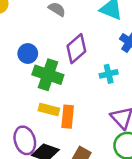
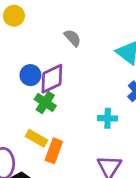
purple diamond: (76, 49) -> (52, 79), moved
green cross: (48, 75) -> (45, 102), size x0.7

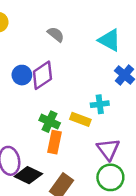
green cross: (45, 102) -> (50, 122), moved
yellow rectangle: (37, 138) -> (80, 119), moved

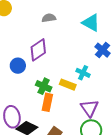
gray semicircle: (56, 34) -> (49, 18), turned -48
blue circle: (22, 75) -> (18, 66), moved
cyan cross: (100, 104) -> (83, 73), turned 32

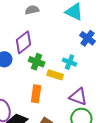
green cross: (44, 86) -> (37, 62), moved
purple triangle: (89, 108) -> (78, 97), turned -30

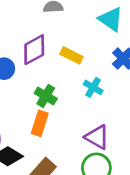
green cross: (37, 62) -> (46, 96), moved
yellow rectangle: (55, 75) -> (71, 55), moved

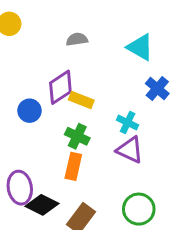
yellow rectangle: (71, 55) -> (81, 100), moved
purple triangle: (97, 137) -> (130, 150), moved

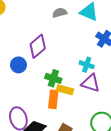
gray semicircle: (77, 39) -> (60, 13), moved
yellow rectangle: (81, 100) -> (65, 90), moved

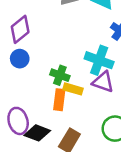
purple diamond: (38, 46) -> (20, 29), moved
cyan cross: (87, 65) -> (99, 60), size x1.6

